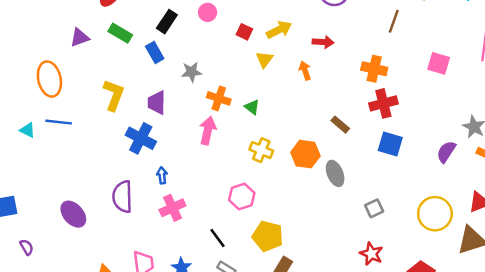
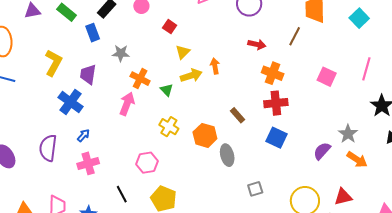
yellow arrow: (279, 30) -> (191, 76), moved
red arrow: (323, 42) -> (257, 44), moved
blue arrow: (162, 175) -> (83, 135), turned 40

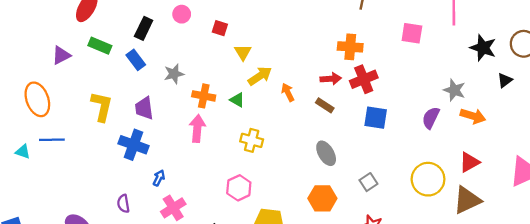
red arrow: (257, 44) -> (331, 79), moved
orange arrow: (215, 66) -> (288, 92), moved
orange hexagon: (205, 135) -> (322, 198), moved
purple semicircle: (48, 148) -> (123, 204), size x0.6

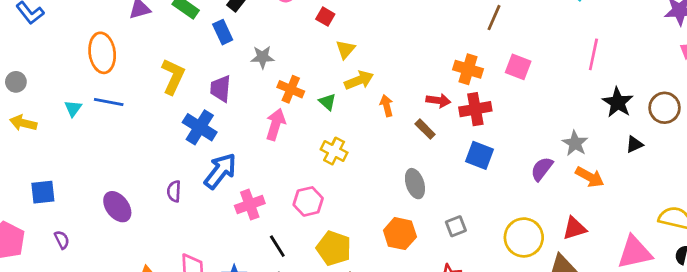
pink square: (412, 33) -> (518, 67), moved
cyan triangle: (23, 152) -> (73, 108), turned 35
blue arrow: (159, 178) -> (220, 171), size x2.0
pink cross: (173, 208) -> (250, 205), moved

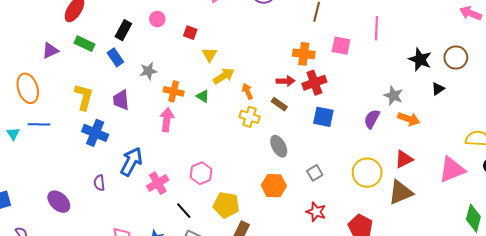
pink line: (593, 54) -> (376, 28), moved
blue cross: (200, 127) -> (95, 133), moved
yellow cross: (334, 151) -> (250, 117), moved

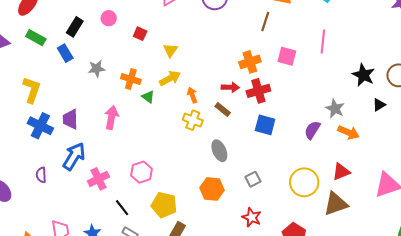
orange cross: (304, 54) -> (250, 62), turned -30
yellow triangle: (210, 55) -> (170, 50), moved
orange cross: (174, 91) -> (131, 79), moved
purple trapezoid: (121, 100) -> (70, 119), moved

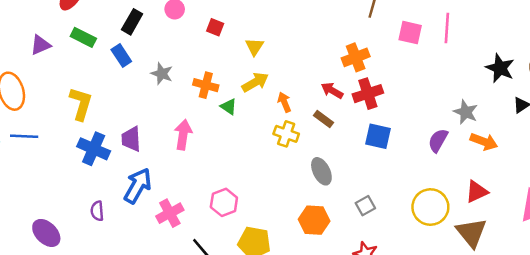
pink square: (287, 56) -> (410, 33), moved
gray star: (97, 69) -> (162, 74), turned 30
red arrow: (230, 87) -> (332, 91), turned -150
brown triangle: (336, 204) -> (471, 233), turned -48

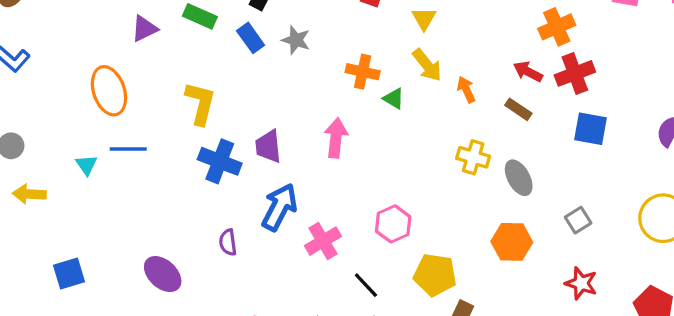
gray star: (162, 74) -> (296, 40), moved
yellow arrow: (255, 82) -> (427, 65), turned 84
yellow cross: (286, 134) -> (473, 157), moved

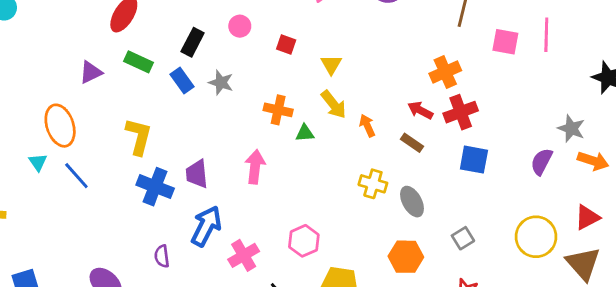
green triangle: (394, 99) -> (305, 133), turned -36
blue line: (128, 149) -> (76, 176), turned 48
cyan triangle: (86, 165) -> (38, 162), moved

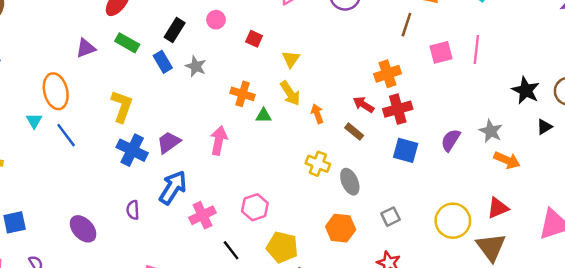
pink square: (505, 42) -> (441, 52), turned -30
purple semicircle: (542, 162) -> (451, 140), moved
purple trapezoid: (197, 174) -> (169, 142), turned 55

